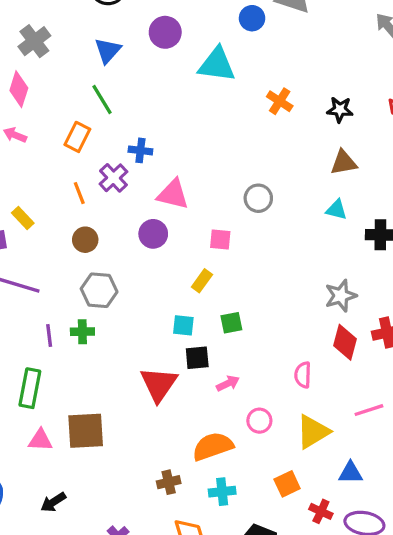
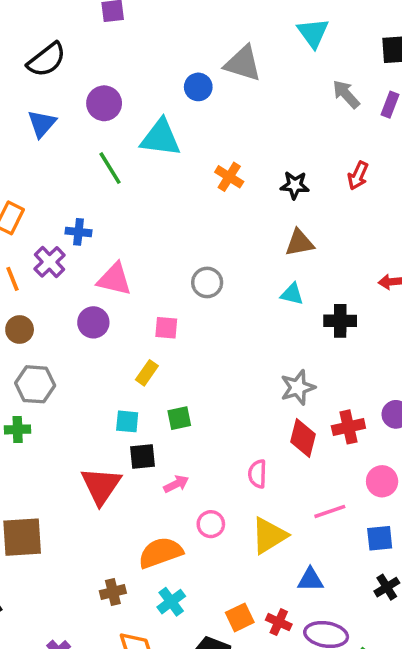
green line: (102, 99) -> (110, 168), moved
orange square: (287, 484) -> (240, 617), moved
cyan cross: (222, 492) -> (171, 602), turned -30

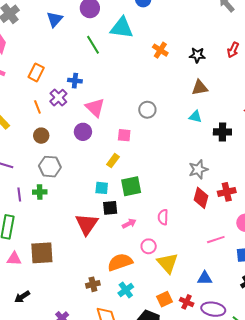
pink triangle: (114, 279) -> (95, 108), turned 30
green square: (179, 418) -> (131, 186), size x1.5
pink semicircle: (257, 474) -> (163, 217), moved
yellow triangle: (269, 536) -> (167, 263), moved, turned -40

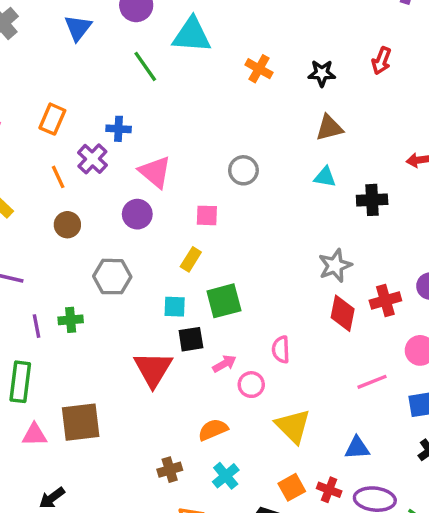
gray hexagon: (50, 167) -> (112, 277), moved
pink circle: (149, 246) -> (251, 385), moved
orange semicircle: (120, 262) -> (213, 430), size x0.7

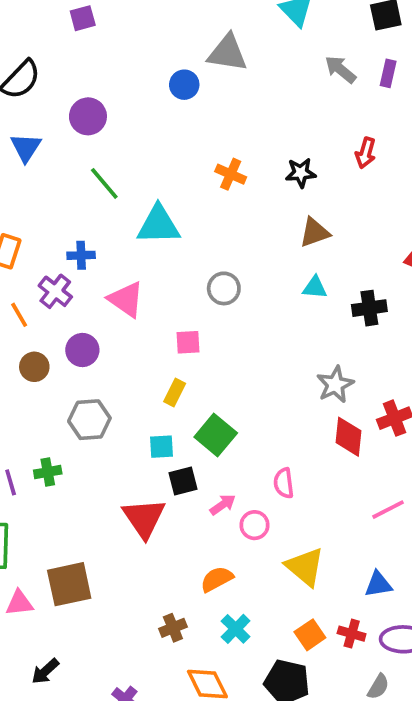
cyan triangle: (192, 35) -> (159, 225), moved
purple circle: (137, 214) -> (82, 350), moved
green square: (224, 301) -> (216, 435), turned -30

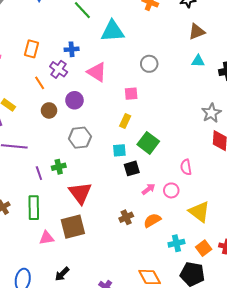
pink arrow: (223, 505) -> (149, 189), moved
red triangle: (144, 518) -> (80, 193), moved
brown cross: (173, 628) -> (126, 217), moved
cyan cross: (236, 629) -> (176, 243), moved, turned 35

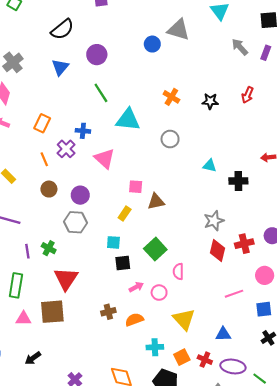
brown triangle: (197, 32) -> (156, 202), moved
gray circle: (149, 64) -> (170, 139), moved
purple circle: (74, 100) -> (80, 195), moved
green square: (148, 143) -> (155, 249), moved
green cross: (59, 167) -> (49, 248), turned 32

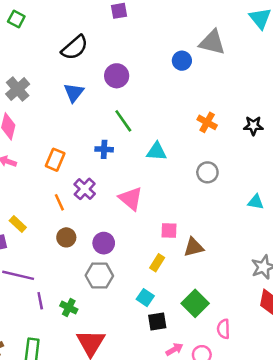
cyan triangle: (128, 120) -> (157, 151), size x0.7
blue cross: (83, 131) -> (104, 149), moved
cyan square: (113, 242) -> (145, 298), turned 32
purple line: (27, 251) -> (40, 301), moved

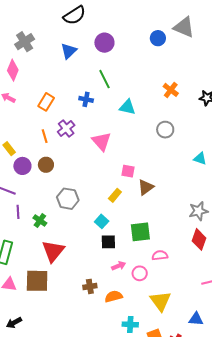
purple circle: (104, 243) -> (22, 166), moved
brown triangle: (194, 247) -> (146, 187), turned -30
green square: (195, 303) -> (140, 232), turned 30
pink semicircle: (223, 329) -> (160, 255), turned 77

